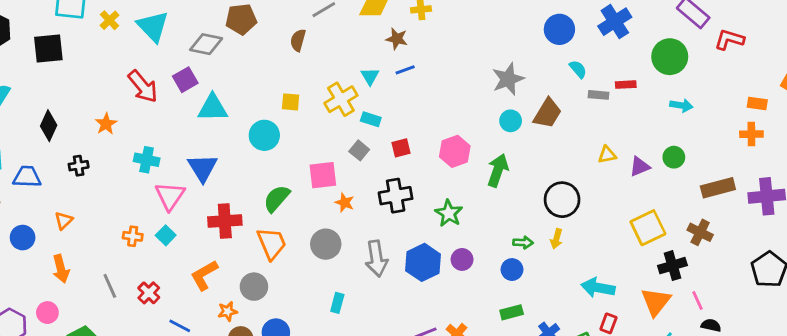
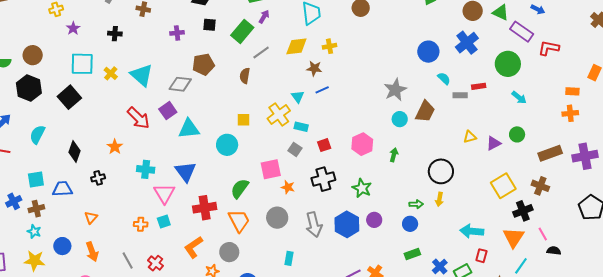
black square: (48, 48) -> (69, 97), turned -30
cyan arrow: (681, 105) -> (519, 98), turned 35
green arrow: (498, 170) -> (394, 155), size x0.6
cyan square: (166, 235) -> (164, 221), turned 32
blue circle: (23, 238) -> (62, 246), moved

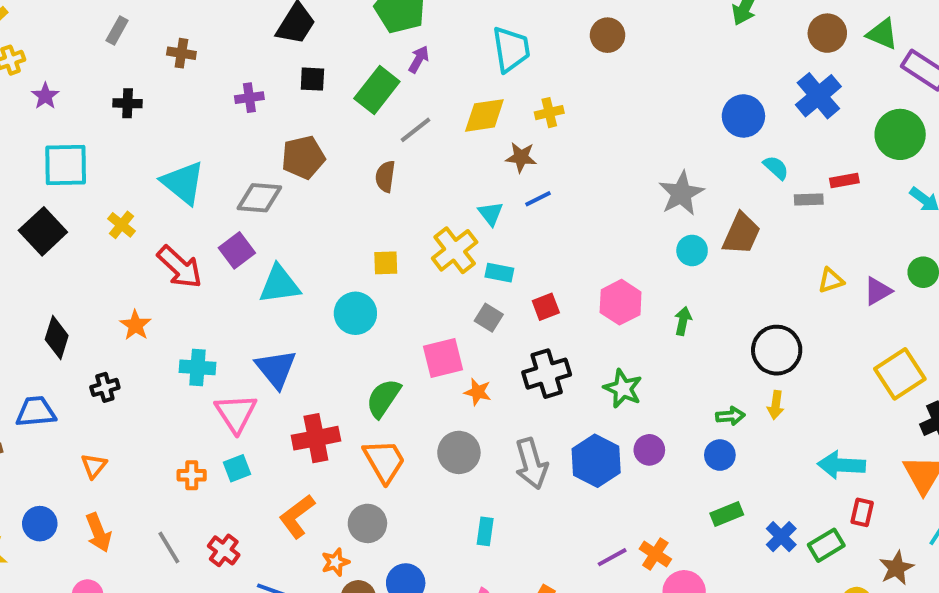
yellow cross: (111, 73) -> (121, 225), moved

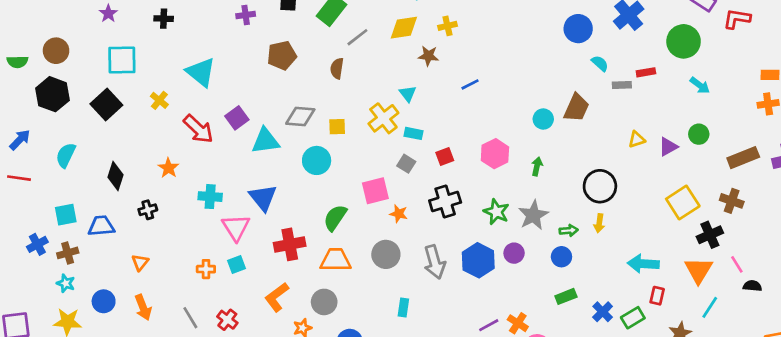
gray star: (681, 193) -> (533, 215), moved
gray diamond: (259, 198) -> (300, 117), moved
blue line: (538, 199) -> (470, 84), moved
orange trapezoid: (384, 461) -> (336, 260), turned -60

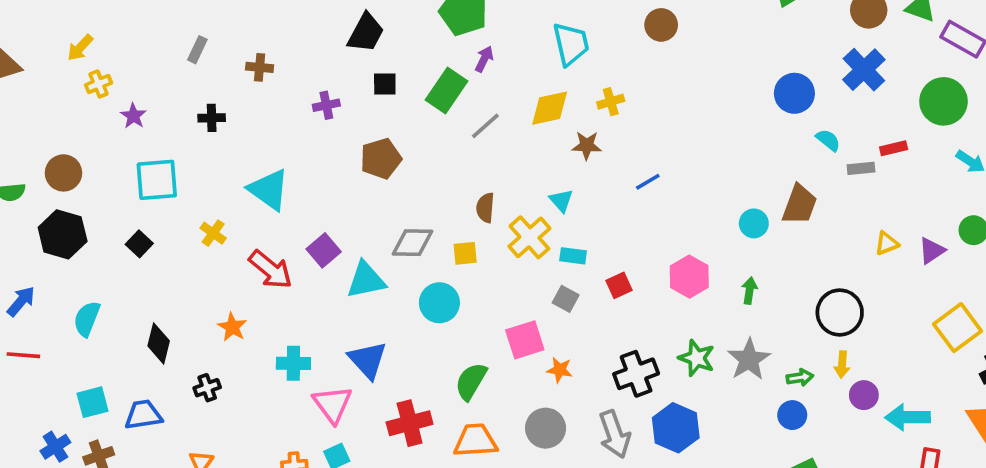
brown semicircle: (337, 68) -> (485, 208), moved
black square: (106, 105) -> (139, 244), size x0.6
black cross: (445, 201) -> (636, 374), moved
purple circle: (514, 253) -> (864, 395), moved

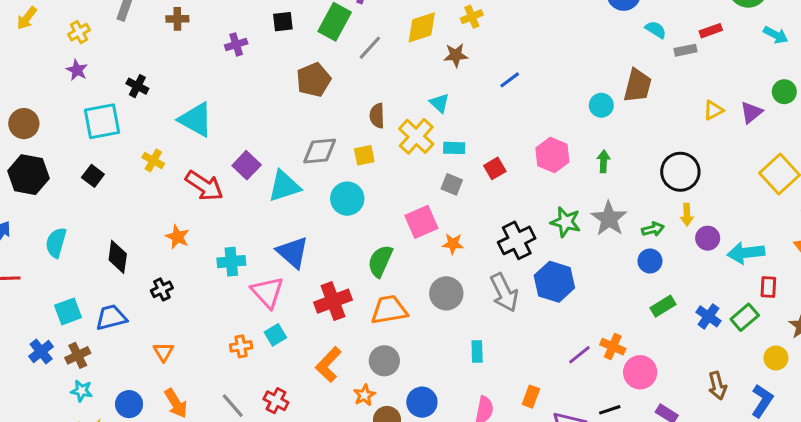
yellow cross: (98, 84) -> (79, 32), moved
black cross: (212, 118) -> (137, 86), moved, turned 35
brown pentagon: (381, 159) -> (314, 80), moved

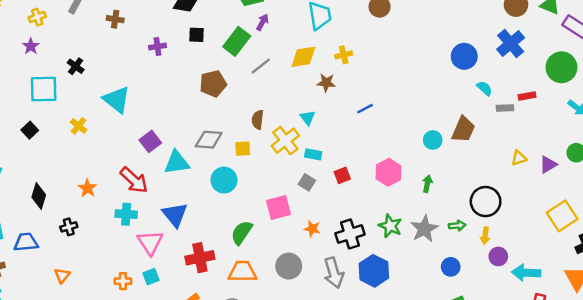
red arrow: (204, 186) -> (134, 180), moved
green arrow: (653, 229) -> (457, 226), moved
orange star: (453, 244) -> (312, 229), moved

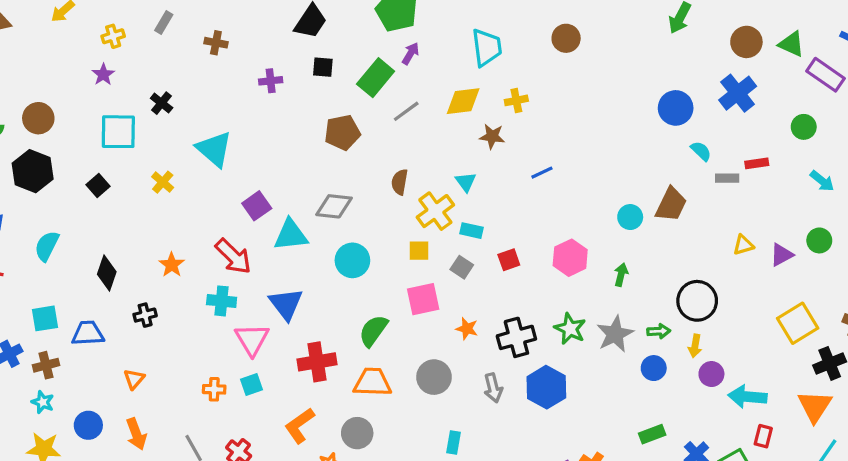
green circle: (561, 67) -> (804, 127), size x0.6
yellow square: (243, 149) -> (419, 251), moved
blue circle: (451, 267) -> (654, 368), moved
gray arrow: (334, 273) -> (493, 388), size x0.7

